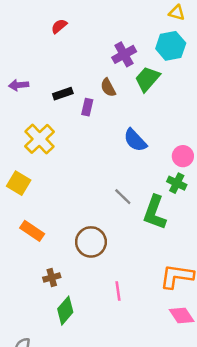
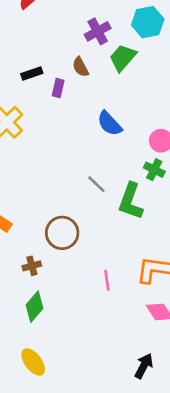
brown cross: (52, 277) -> (32, 266), moved
pink line: (118, 291) -> (107, 280), moved

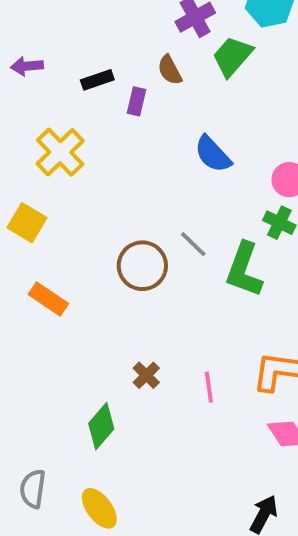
brown circle: (62, 233) -> (142, 266), moved
brown cross: (32, 266) -> (146, 375), moved, turned -30

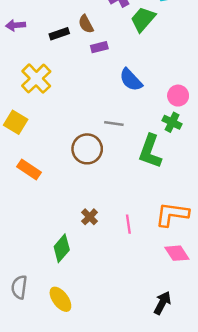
brown semicircle: (170, 70) -> (86, 24), moved
purple rectangle: (136, 101) -> (99, 47), moved, turned 63
gray line: (193, 244) -> (114, 123), moved, turned -36

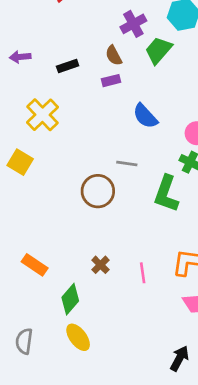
brown semicircle: (86, 24) -> (114, 56), moved
orange rectangle: (29, 170) -> (35, 265), moved
yellow ellipse: (60, 299) -> (78, 337), moved

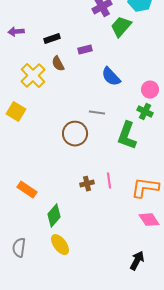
brown semicircle: (114, 56) -> (58, 64), moved
brown cross: (100, 265) -> (87, 184), moved, turned 32
pink line: (143, 273) -> (109, 181), moved

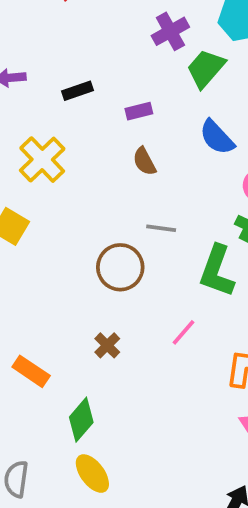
brown semicircle: (58, 64) -> (144, 161), moved
blue semicircle: (111, 77) -> (217, 137), moved
pink line: (109, 181) -> (183, 332), moved, turned 49
brown cross: (87, 184) -> (107, 345), moved, turned -32

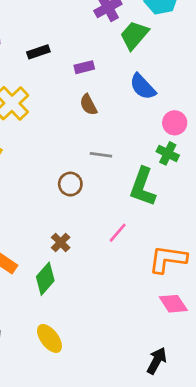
brown circle: (120, 267) -> (70, 184), size x0.7
green diamond: (81, 420) -> (45, 279), moved

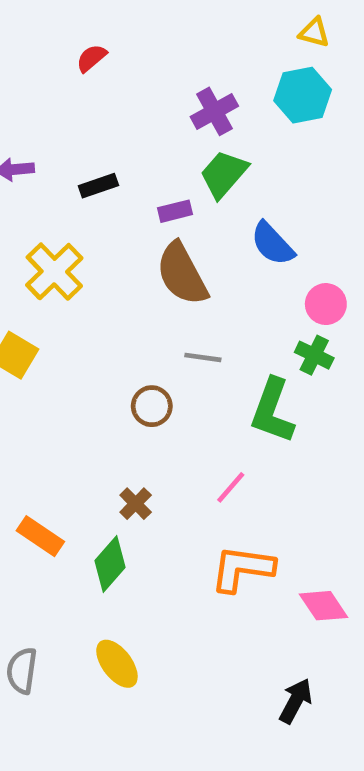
green trapezoid: (134, 35) -> (224, 174), moved
brown semicircle: (88, 105) -> (182, 274), size x1.8
orange L-shape: (168, 259) -> (242, 569), moved

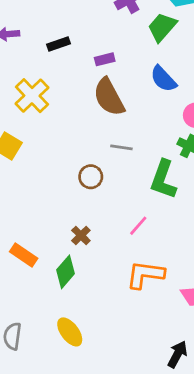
green trapezoid: (224, 174) -> (162, 27), moved

